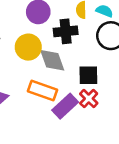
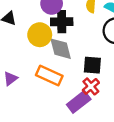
black cross: (66, 31) -> (62, 22), moved
purple rectangle: (65, 106) -> (79, 102), moved

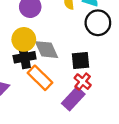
black cross: (62, 22) -> (25, 57), moved
orange rectangle: (49, 76) -> (40, 78), turned 30

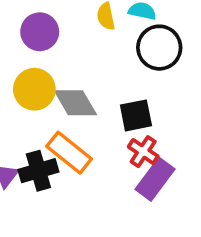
black cross: (25, 57) -> (38, 171), moved
purple rectangle: (73, 99) -> (155, 179), moved

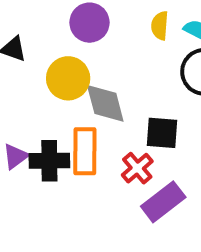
red cross: (143, 152) -> (137, 168), moved
orange rectangle: (69, 153) -> (85, 151), turned 36

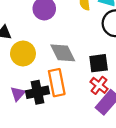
yellow circle: (68, 78) -> (23, 54), moved
red cross: (137, 168) -> (99, 85), moved

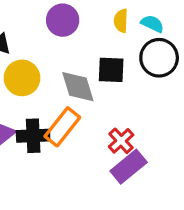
black square: (99, 63) -> (111, 70), moved
orange rectangle: (57, 83) -> (62, 127), turned 40

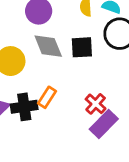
gray diamond: (78, 87) -> (48, 46), moved
orange rectangle: (62, 127) -> (47, 97), size x0.7

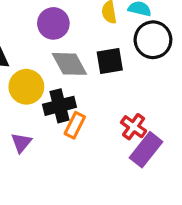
black cross: (24, 107) -> (59, 106), moved

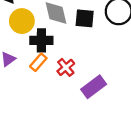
orange rectangle: (75, 125) -> (38, 62), moved
red cross: (134, 127) -> (66, 67), moved

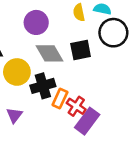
orange rectangle: (38, 62) -> (60, 99), moved
purple rectangle: (94, 87) -> (87, 121), moved

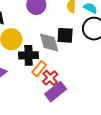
gray diamond: (50, 53) -> (49, 43), moved

